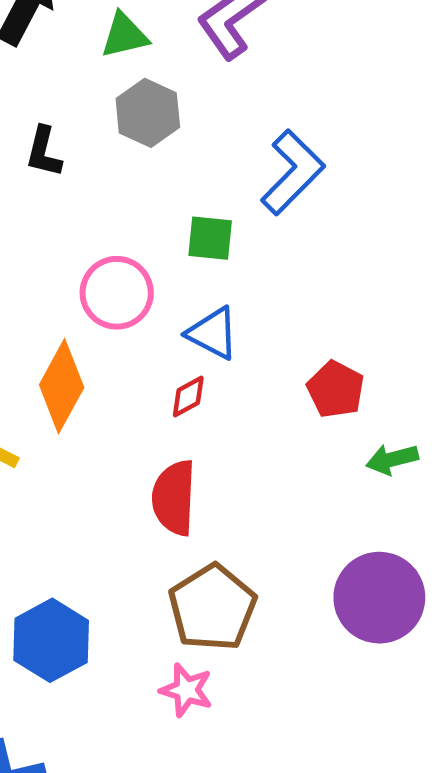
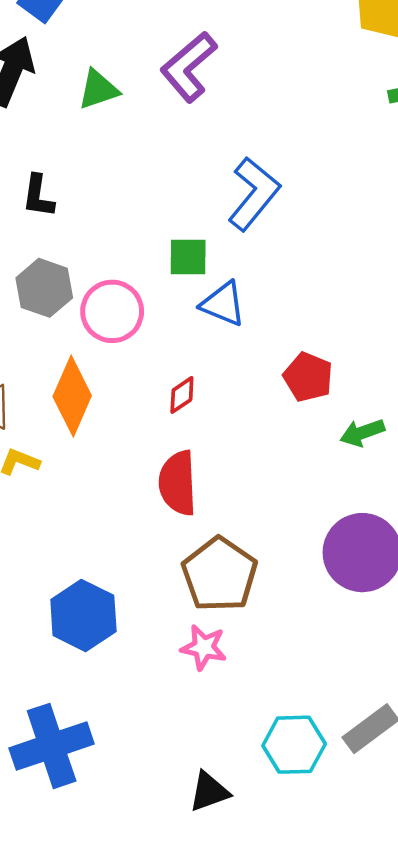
gray hexagon: (148, 113) -> (44, 288), moved
blue triangle: (213, 333) -> (223, 304), moved

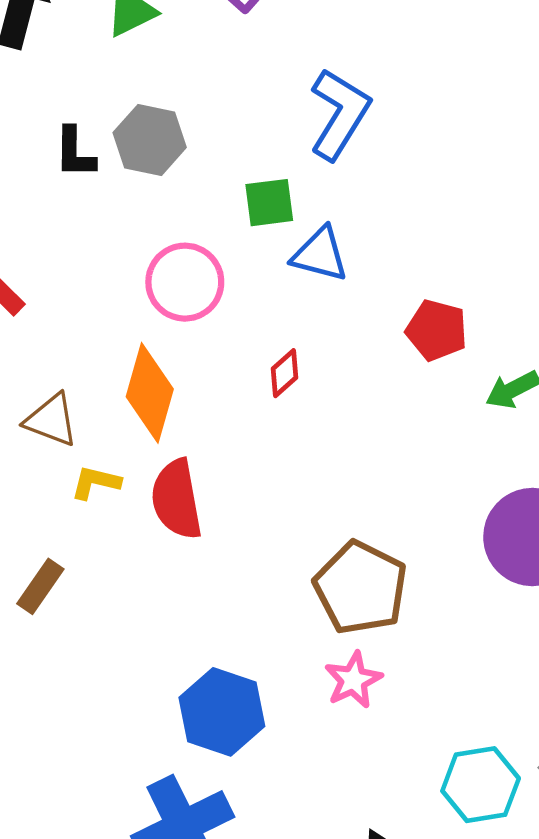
gray hexagon: (44, 288) -> (150, 140), moved
red semicircle: (178, 483) -> (177, 499), moved
blue hexagon: (83, 615) -> (222, 712), moved
pink star: (204, 647) -> (353, 680), turned -30

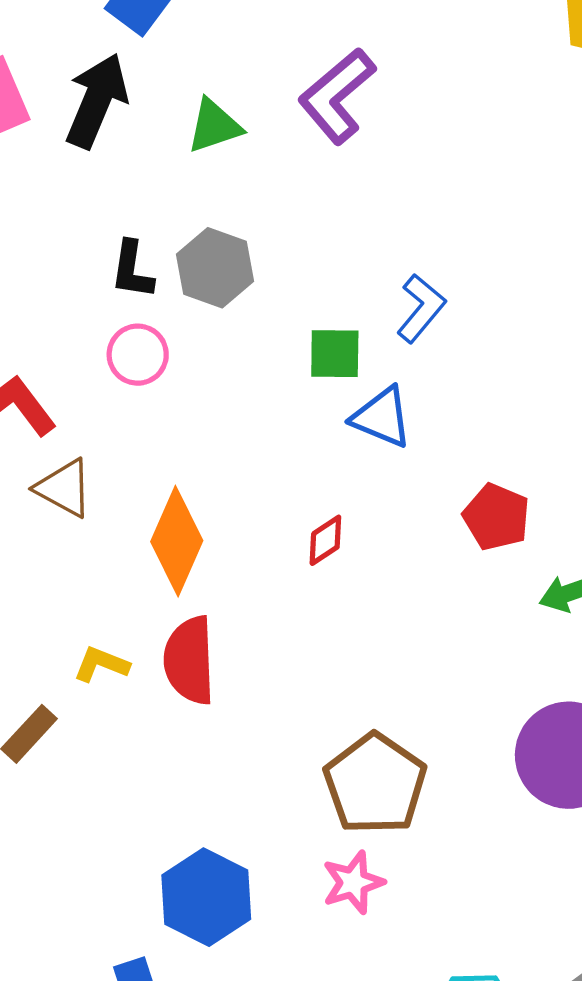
blue L-shape: (340, 114) -> (421, 308), moved, size x0.7
pink circle: (185, 282) -> (138, 355), moved, size x0.7
brown triangle: (51, 420) -> (64, 488), moved
yellow L-shape: (96, 482) -> (101, 664), moved

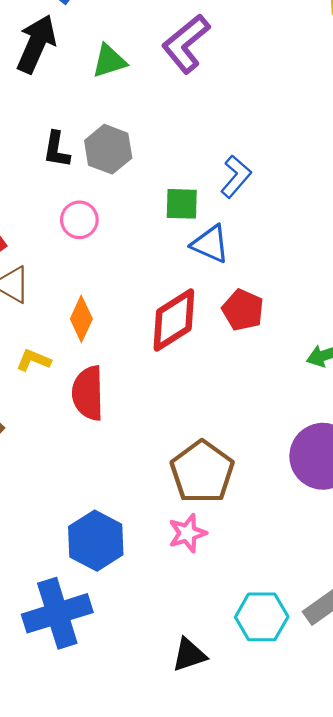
pink circle: (138, 355) -> (79, 220), moved
red pentagon: (496, 517) -> (243, 310), moved
red diamond: (325, 540) -> (174, 320), size x2.0
orange diamond: (177, 541) -> (81, 319), size x0.7
yellow L-shape: (101, 664) -> (34, 360), moved

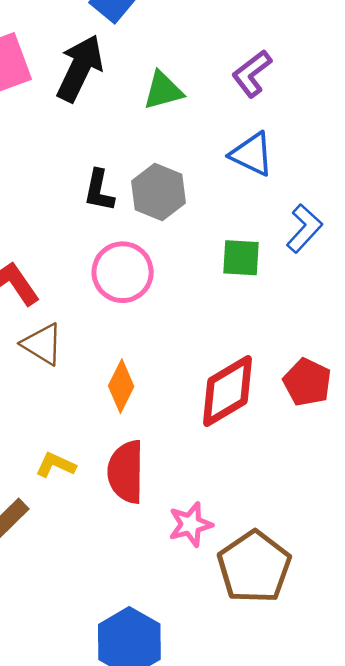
purple L-shape: (186, 44) -> (252, 74), size x0.7
pink circle: (79, 220) -> (123, 272), size x1.4
blue triangle: (210, 244) -> (252, 154), moved
yellow L-shape: (34, 360) -> (56, 465), moved
pink star: (187, 533) -> (190, 524), moved

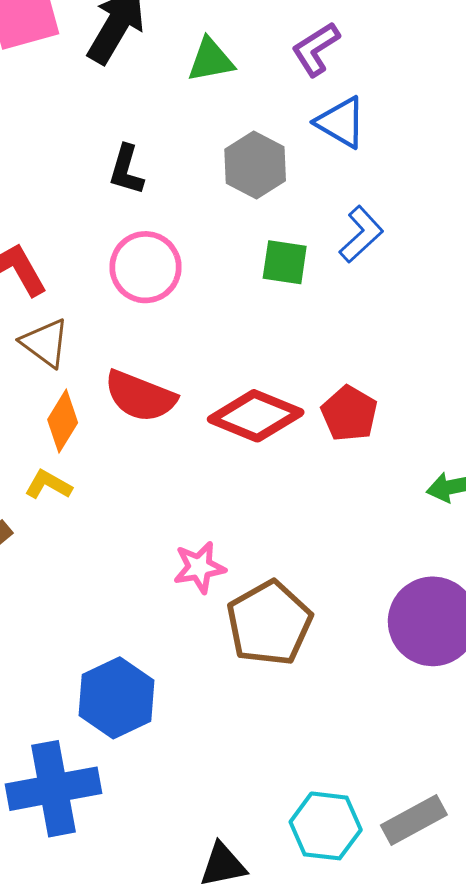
blue triangle: (252, 154) -> (341, 122), moved
gray hexagon: (158, 192) -> (255, 165), moved
orange diamond: (121, 386) -> (63, 421), moved
red diamond: (227, 391) -> (256, 416), turned 48
red semicircle: (126, 472) -> (140, 396), moved, turned -74

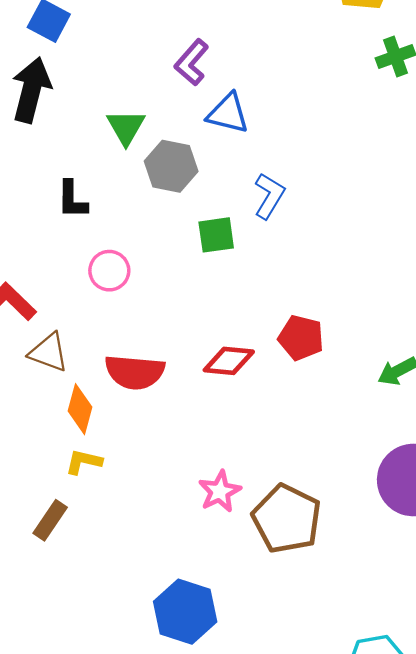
green triangle: (211, 60) -> (126, 127), moved, turned -33
pink circle: (146, 267) -> (109, 271), size x0.7
red diamond: (256, 416) -> (229, 361), size x0.7

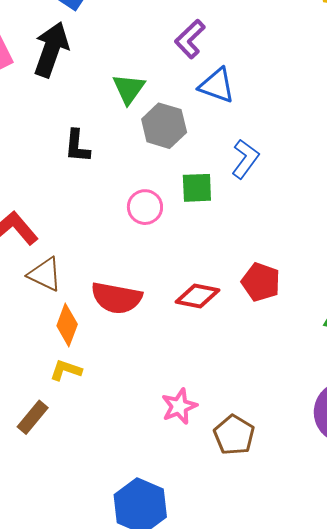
pink circle: (109, 271) -> (145, 207), moved
brown pentagon: (287, 519) -> (234, 435), size x0.7

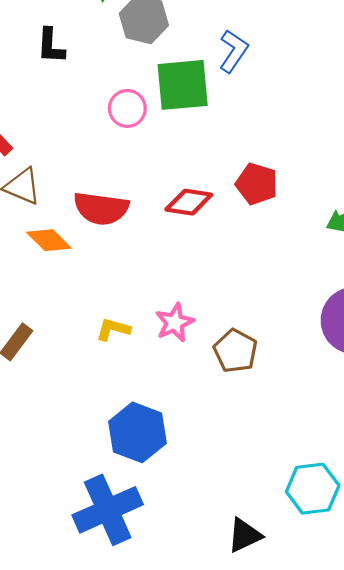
green square: (197, 188) -> (183, 85), size x1.6
orange diamond: (67, 325) -> (49, 240), turned -63
yellow L-shape: (66, 370) -> (113, 329), moved

